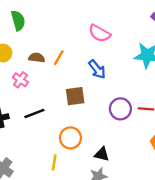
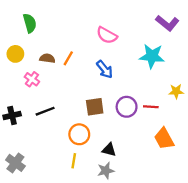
brown square: (75, 96) -> (95, 107), moved
yellow line: (54, 162) -> (74, 161), moved

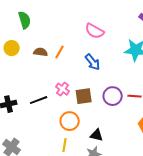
pink cross: (32, 79) -> (63, 89), moved

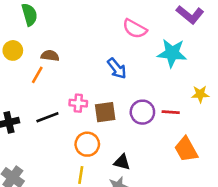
pink semicircle: (95, 31) -> (135, 29), moved
orange line: (60, 52) -> (37, 75), moved
pink cross: (63, 89) -> (78, 103), turned -32

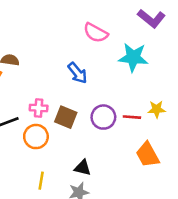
yellow star: (200, 94) -> (157, 109), moved
brown square: (105, 112) -> (66, 117), turned 30
orange circle: (87, 144) -> (36, 137), moved

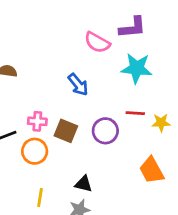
purple L-shape: (151, 18) -> (133, 27), moved, turned -44
red line: (132, 117) -> (135, 113), moved

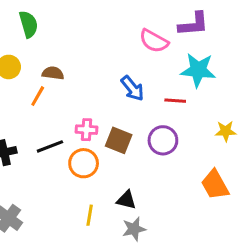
red line: (135, 113) -> (175, 101), moved
black triangle: (84, 184) -> (126, 200), moved

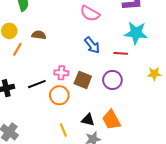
pink semicircle: (154, 41) -> (90, 14), moved
orange line: (38, 96) -> (17, 49), moved
orange trapezoid: (215, 185) -> (111, 120), moved
yellow line: (90, 215) -> (63, 130), turned -32

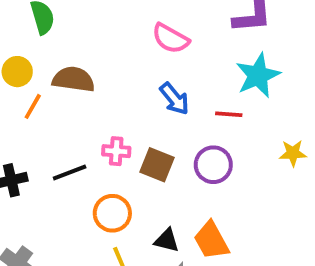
cyan star: (136, 33) -> (258, 75), turned -30
brown semicircle: (39, 35) -> (73, 79), size x1.5
orange circle: (59, 95) -> (112, 213), moved

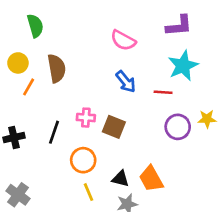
brown semicircle: (73, 79) -> (57, 68), turned 72
purple circle: (213, 165) -> (178, 127), moved
black line: (70, 172) -> (54, 132), turned -50

